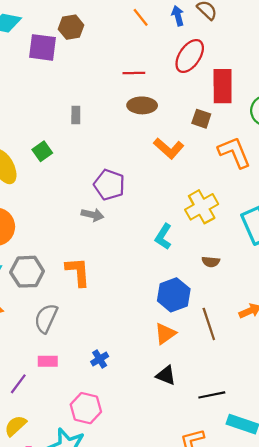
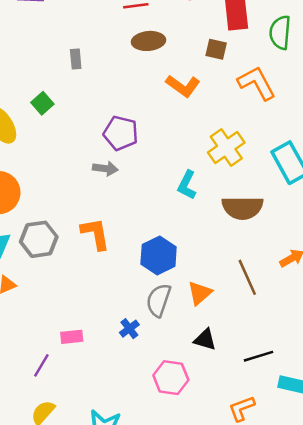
brown semicircle: (211, 262) -> (242, 208), size x2.0
blue hexagon: (174, 295) -> (159, 255), moved
gray semicircle: (46, 318) -> (159, 300), moved
pink hexagon: (86, 408) -> (171, 378), moved

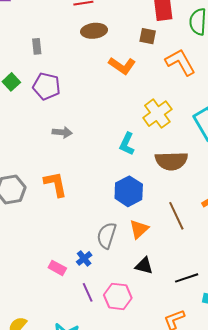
purple pentagon: (121, 133) -> (46, 86), moved
blue hexagon: (159, 255) -> (129, 191), moved
pink rectangle: (72, 337) -> (57, 268), moved, turned 36
purple line: (41, 365) -> (88, 292), moved, turned -54

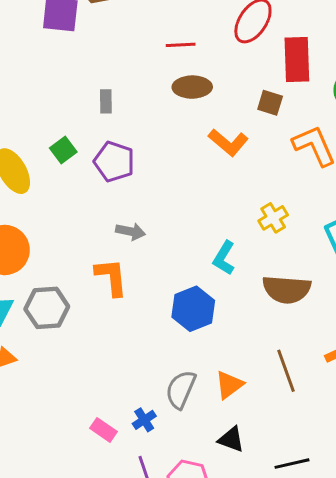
yellow cross: (157, 114) -> (273, 218), size x0.7
orange L-shape: (56, 184) -> (111, 277), moved
blue hexagon: (129, 191) -> (193, 309), moved

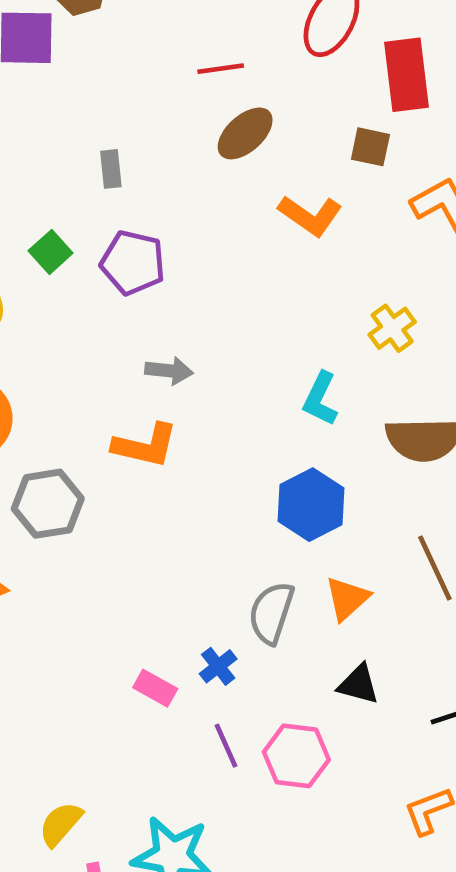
brown ellipse: (192, 87) -> (245, 133), turned -36
orange L-shape: (111, 277) -> (145, 446), turned 114
blue hexagon: (193, 309) -> (311, 505), moved

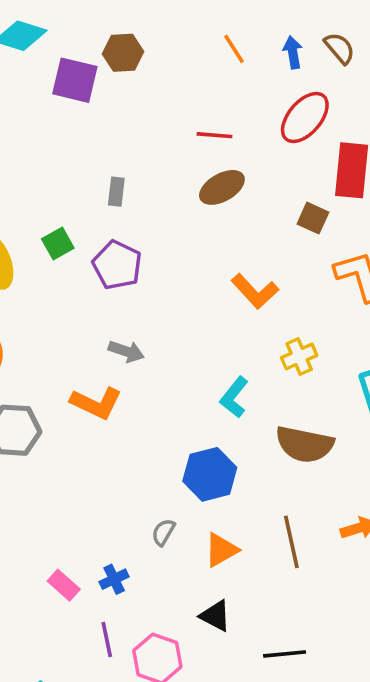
orange L-shape: (310, 216) -> (255, 291), moved
gray semicircle: (271, 613) -> (163, 532), moved, size x0.6

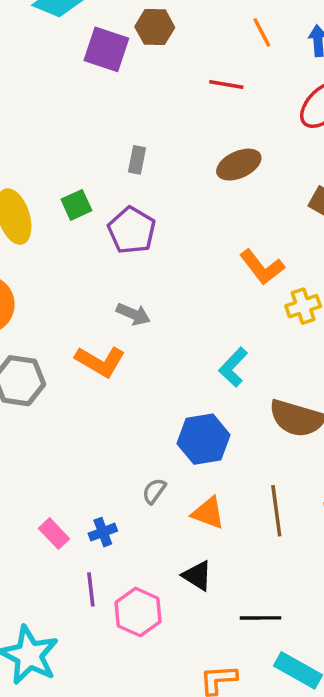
red line: (214, 135) -> (226, 84), moved
yellow cross: (299, 357) -> (303, 306), moved
orange triangle: (221, 550) -> (208, 513), turned 45

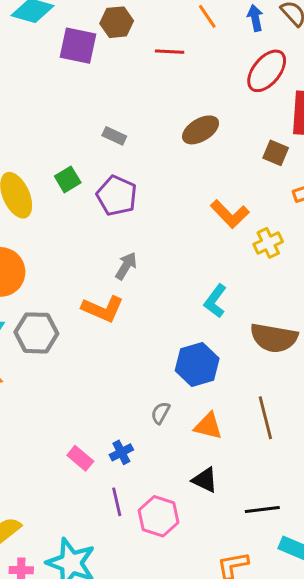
red line: (226, 84) -> (170, 52), moved
gray rectangle: (137, 160) -> (114, 136), turned -70
gray arrow: (133, 314) -> (126, 266), turned -76

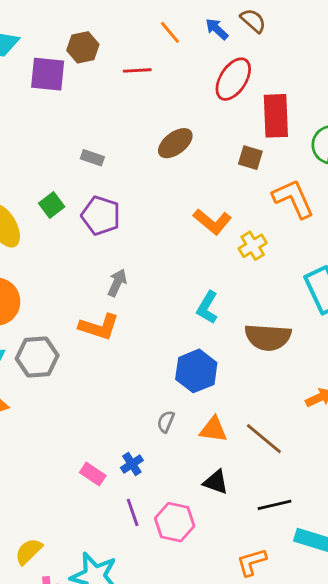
blue arrow: (255, 18) -> (217, 29), turned -30
brown line: (265, 418) -> (264, 439), moved, turned -30

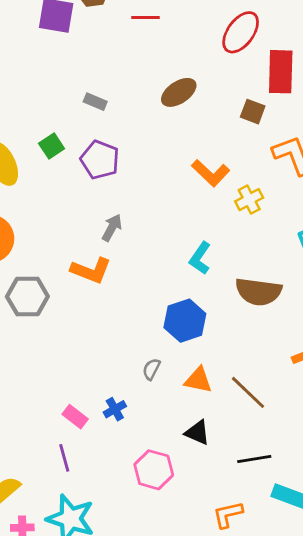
purple line: (133, 512) -> (64, 458), moved

